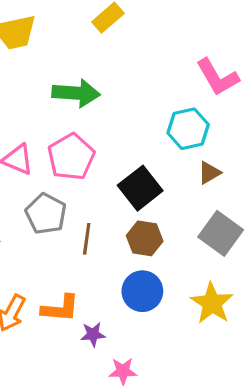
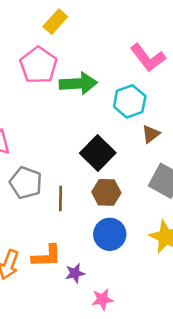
green arrow: (76, 93) -> (78, 83), moved
pink pentagon: (71, 157) -> (38, 65), moved

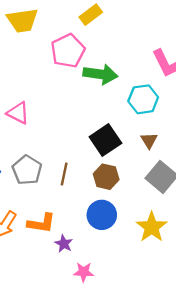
brown triangle: (151, 134) -> (149, 140), moved, turned -36
gray pentagon: (26, 183) -> (27, 170), moved
purple star: (75, 273) -> (64, 244), turned 30

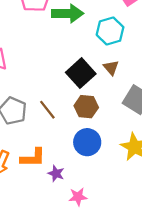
brown triangle: (149, 140) -> (111, 68), moved
brown line: (64, 174) -> (47, 110), turned -42

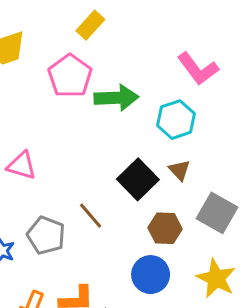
brown hexagon: (86, 107) -> (165, 228), moved
brown line: (47, 110) -> (91, 216), moved

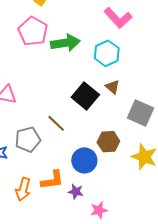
brown hexagon: (165, 228) -> (108, 142), moved
gray pentagon: (46, 235) -> (28, 140), turned -30
blue circle: (151, 275) -> (84, 160), moved

